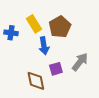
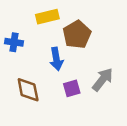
yellow rectangle: (34, 24) -> (47, 17), moved, turned -72
brown diamond: (36, 81) -> (28, 90), moved

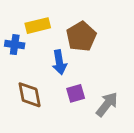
yellow rectangle: (47, 17) -> (38, 26), moved
gray arrow: (103, 79) -> (107, 104), moved

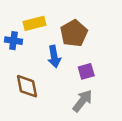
purple square: (76, 93) -> (86, 71), moved
gray arrow: (107, 104) -> (82, 101), moved

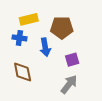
brown pentagon: (74, 33) -> (62, 28), turned 30
blue cross: (14, 41) -> (19, 38), moved

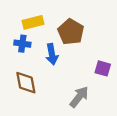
brown pentagon: (62, 28) -> (71, 32), turned 30
purple square: (72, 60) -> (103, 68), moved, turned 32

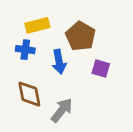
purple square: (103, 68) -> (101, 68), moved
gray arrow: (79, 97) -> (62, 110), moved

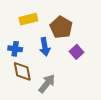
blue cross: (25, 50) -> (15, 49), moved
purple square: (101, 68) -> (77, 52), turned 32

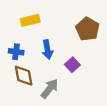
brown pentagon: (61, 27) -> (88, 29), moved
purple square: (77, 52) -> (72, 65), moved

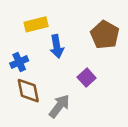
blue arrow: (47, 50) -> (57, 46), moved
blue cross: (16, 52) -> (19, 62), turned -32

